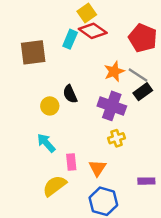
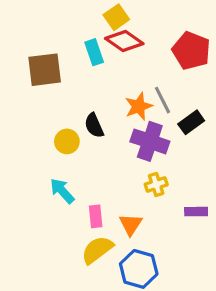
cyan rectangle: (70, 39) -> (94, 52), turned -42
orange star: (114, 71) -> (139, 106), moved
gray line: (138, 75) -> (163, 100), moved, turned 30
purple rectangle: (146, 181) -> (196, 212), moved
yellow semicircle: (55, 186) -> (97, 250), moved

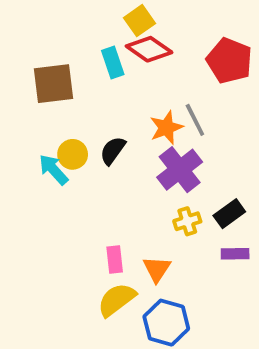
black rectangle: (191, 122) -> (229, 214), moved
black semicircle: (94, 126) -> (113, 151), turned 60
yellow circle: (67, 141) -> (73, 154), moved
purple cross: (150, 141) -> (180, 170), turned 33
cyan arrow: (62, 191) -> (53, 170), moved

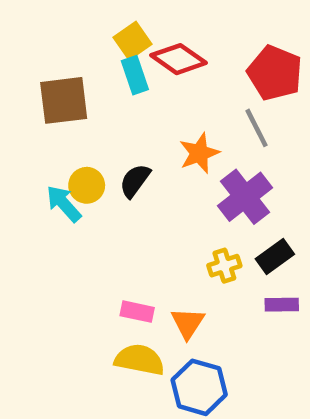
yellow square: (139, 21) -> (133, 41), moved
gray line: (195, 120) -> (257, 128), moved
purple cross: (180, 170) -> (245, 197), moved
pink rectangle: (115, 260) -> (137, 312), turned -72
yellow semicircle: (117, 300) -> (139, 360), turned 48

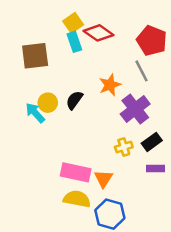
pink rectangle: (137, 312) -> (76, 172), size x1.6

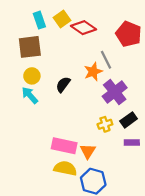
cyan rectangle: (74, 42) -> (39, 20), moved
gray line: (142, 71) -> (106, 60), moved
yellow circle: (48, 103) -> (32, 76), moved

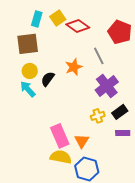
cyan rectangle: (39, 20) -> (37, 19), turned 35
orange star: (93, 72) -> (74, 67), moved
black semicircle: (63, 85) -> (48, 79), moved
pink rectangle: (64, 146) -> (60, 136), turned 55

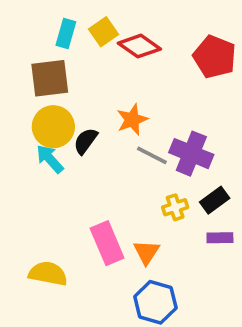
gray line: (99, 56) -> (152, 155), moved, turned -36
yellow circle: (30, 71) -> (53, 127), size x1.5
purple cross: (107, 86) -> (191, 154), turned -30
yellow semicircle: (61, 157) -> (48, 274), moved

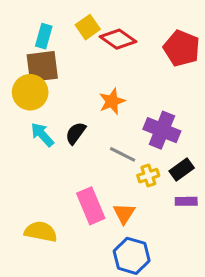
cyan rectangle: (66, 34) -> (44, 36), moved
yellow circle: (53, 127) -> (30, 92), moved
black semicircle: (86, 141) -> (76, 133), moved
gray line: (152, 155) -> (123, 154), moved

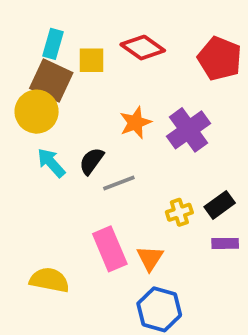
yellow square: (88, 27) -> (91, 60), moved, turned 35
brown square: (42, 66) -> (51, 80), turned 32
purple cross: (162, 130) -> (189, 130), moved, turned 32
gray line: (123, 154) -> (119, 183), moved, turned -48

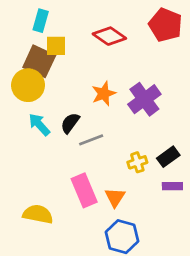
cyan rectangle: (53, 44) -> (41, 21), moved
red pentagon: (220, 58) -> (165, 25), moved
yellow square: (91, 60) -> (56, 46), moved

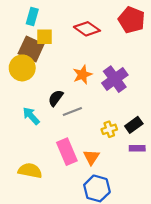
cyan arrow: (39, 124) -> (31, 116), moved

